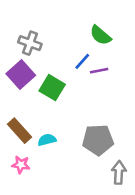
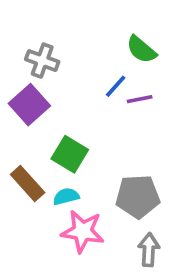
green square: (52, 88) -> (70, 154), moved
pink star: (21, 165) -> (83, 231), moved, size x1.6
gray arrow: (119, 172) -> (149, 250), moved

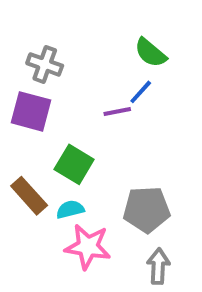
blue line: (116, 86) -> (141, 92), moved
purple line: (140, 99) -> (117, 111), moved
purple square: (29, 105) -> (31, 111), turned -33

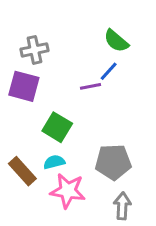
gray cross: (45, 64) -> (34, 50), turned -32
brown rectangle: (29, 196) -> (22, 171), moved

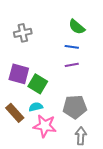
blue line: (109, 71) -> (72, 47), turned 56
purple square: (24, 86) -> (19, 74), moved
purple line: (91, 86) -> (72, 65), moved

